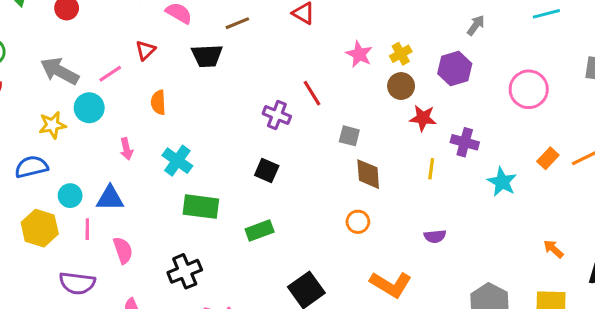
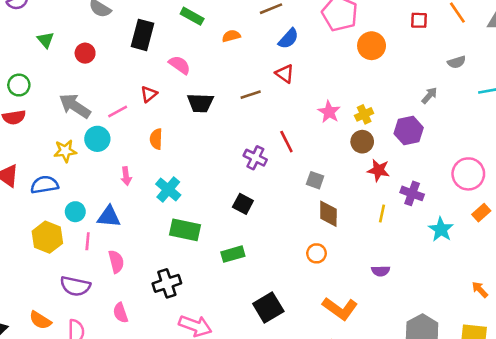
brown line: (237, 23) -> (251, 95), moved
pink circle: (529, 89) -> (468, 174), moved

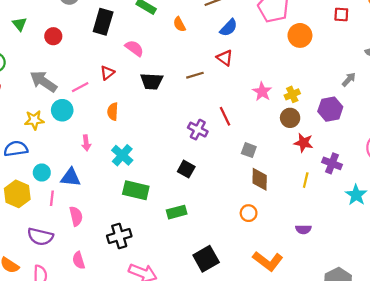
orange semicircle: (231, 36) -> (179, 24), turned -104

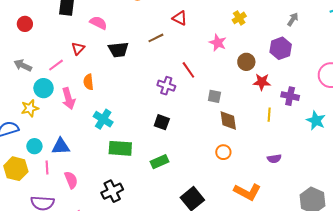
gray arrow: (43, 81) -> (23, 65), size x0.7
yellow cross: (292, 94) -> (239, 18), moved
yellow star: (34, 120) -> (30, 108), moved
pink arrow: (86, 143) -> (68, 98), moved, size x1.5

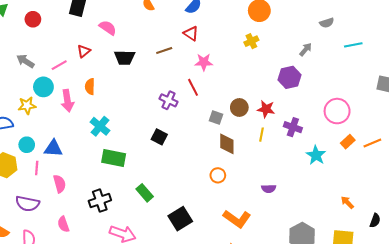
pink star: (218, 43) -> (204, 62), moved, turned -30
brown circle: (246, 62) -> (239, 107), moved
yellow line: (269, 115) -> (261, 135), moved
green rectangle: (160, 162) -> (145, 193), moved, turned 66

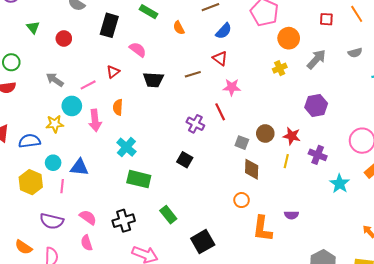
gray arrow: (306, 49) -> (316, 59), moved, size x1.5
pink semicircle: (60, 184) -> (88, 217), moved, turned -42
orange L-shape: (237, 219) -> (262, 229), moved, turned 60

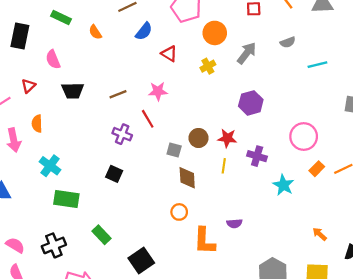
pink semicircle: (138, 50) -> (53, 59), turned -144
red triangle: (220, 58) -> (169, 54), moved
brown line: (193, 74) -> (118, 94), moved

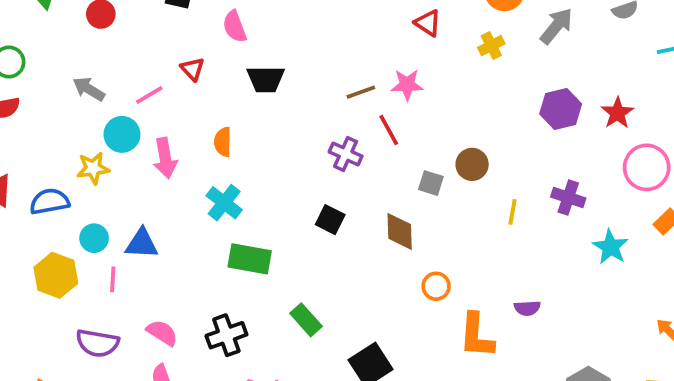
red triangle: (28, 86) -> (193, 69), turned -32
brown line: (118, 94) -> (361, 92), moved
orange semicircle: (37, 124) -> (223, 142), moved
red star: (227, 138) -> (617, 113), moved, turned 30
brown diamond: (187, 178) -> (400, 231), moved

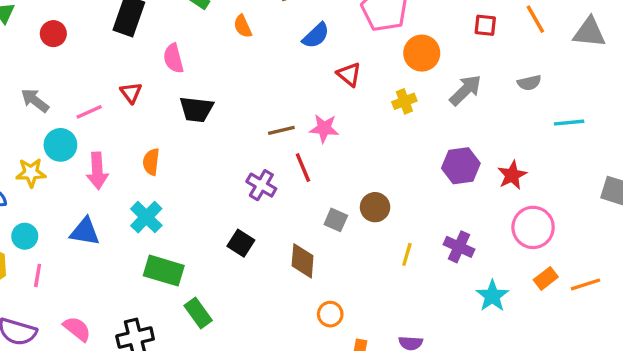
blue triangle: (142, 244) -> (85, 232), moved
green rectangle: (306, 320) -> (198, 313), moved

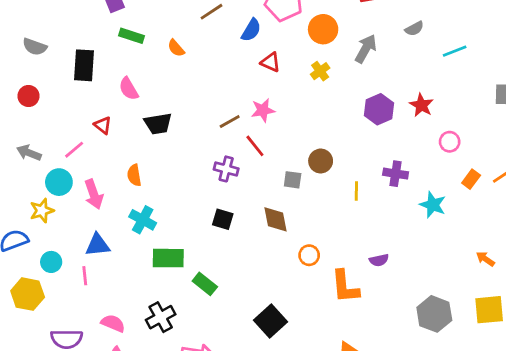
blue semicircle: (316, 36) -> (251, 30), moved
pink circle: (533, 227) -> (450, 142), size x0.6
pink line: (38, 275) -> (85, 276), moved

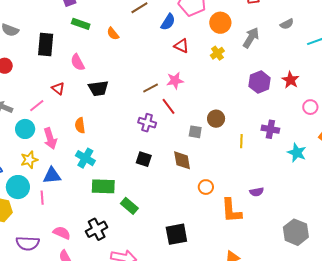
yellow star: (42, 211) -> (29, 160), moved
cyan circle: (51, 262) -> (18, 187), size x1.5
black square: (270, 321) -> (176, 234), turned 30

